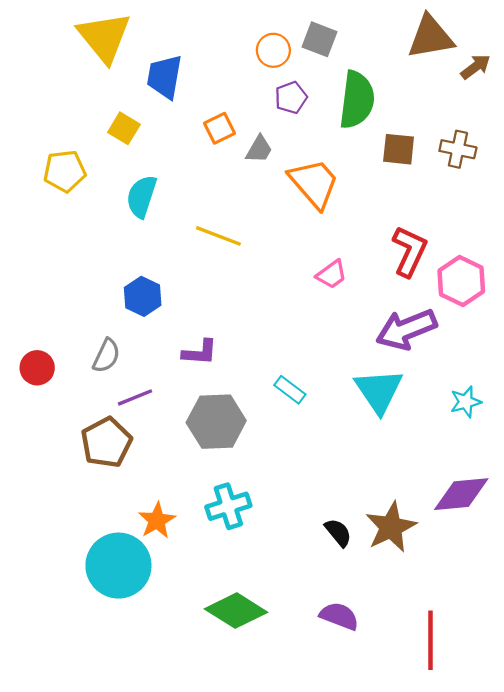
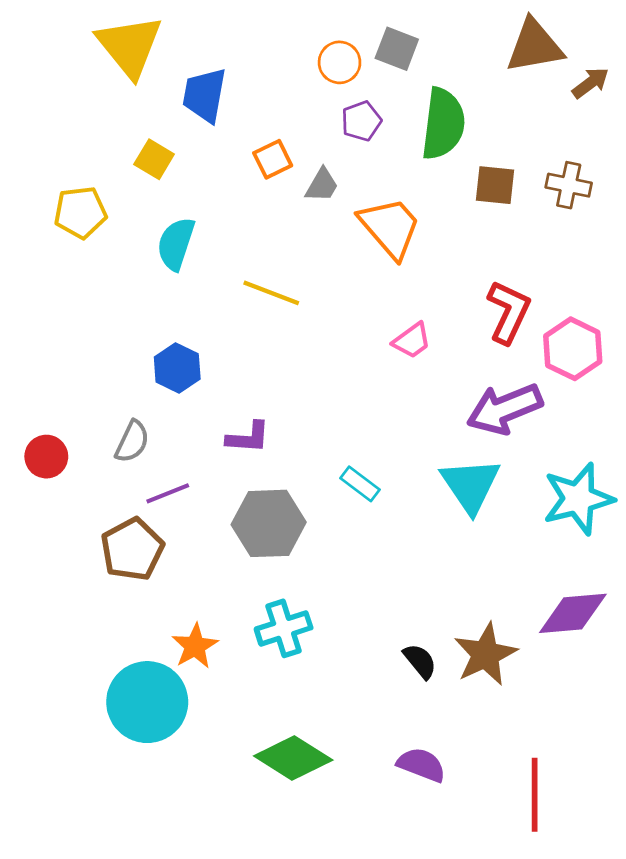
cyan star: (466, 402) -> (578, 499), size x1.8

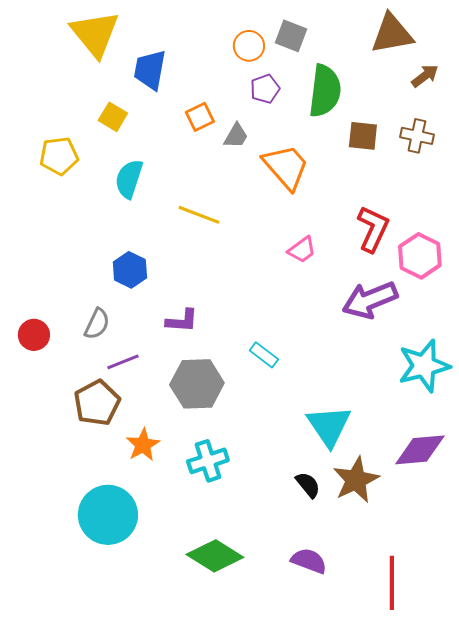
brown arrow: (590, 83) -> (425, 76), moved
cyan triangle: (470, 485) -> (329, 426), moved
orange star: (195, 646) -> (143, 445), moved

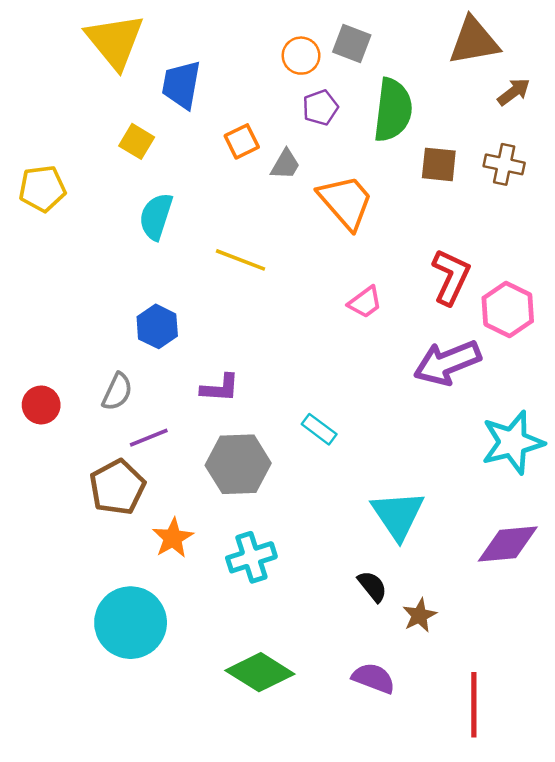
yellow pentagon: (59, 156) -> (42, 189), moved
brown star: (356, 480) -> (419, 615), moved, size x0.6

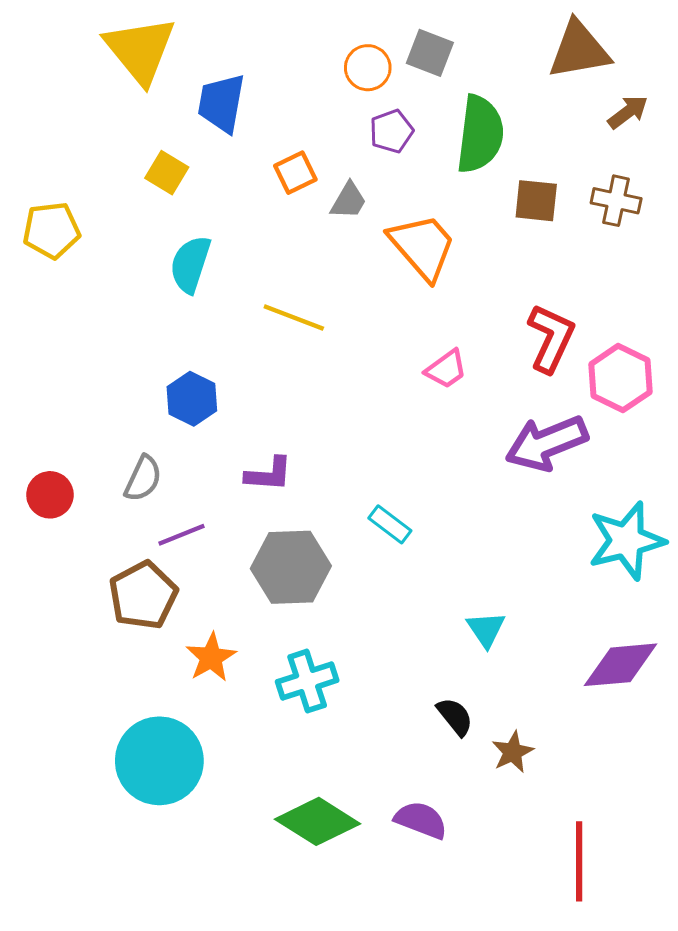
cyan triangle: (398, 515) -> (486, 629), size x0.6
purple semicircle: (374, 678) -> (421, 820), moved

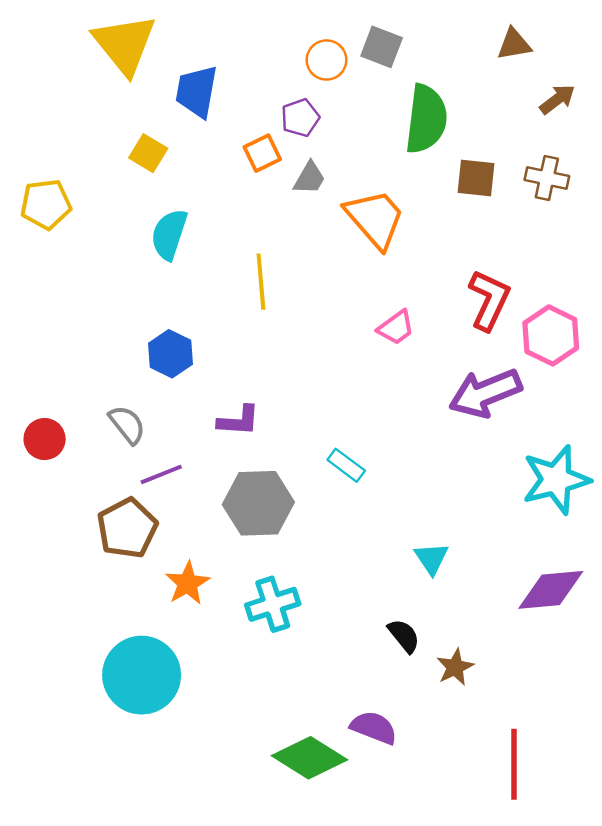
brown triangle: (579, 50) -> (514, 44), size x0.6
purple pentagon: (391, 131) -> (300, 118), moved
yellow line: (294, 317) -> (261, 282), turned 64
gray semicircle: (143, 479) -> (127, 425), turned -63
green diamond: (317, 821) -> (309, 758), moved

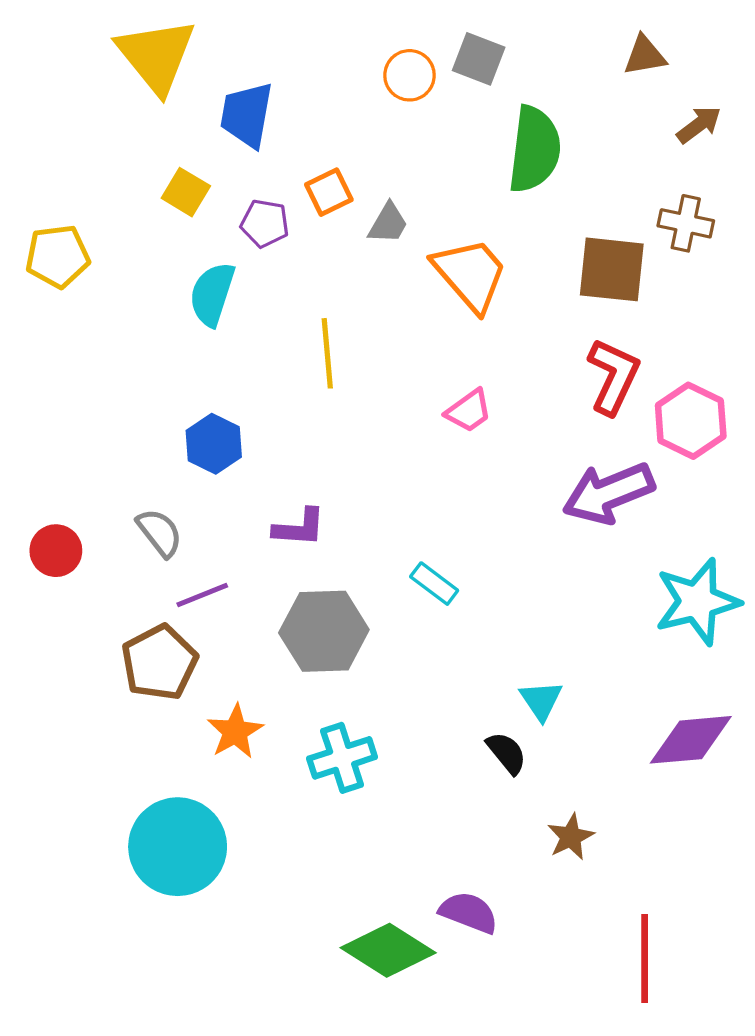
purple pentagon: (300, 118) -> (265, 223), moved, turned 30
brown square: (476, 178) -> (612, 269), moved, size x1.4
pink trapezoid: (396, 328) -> (469, 411), moved
black semicircle: (404, 636) -> (507, 753), moved

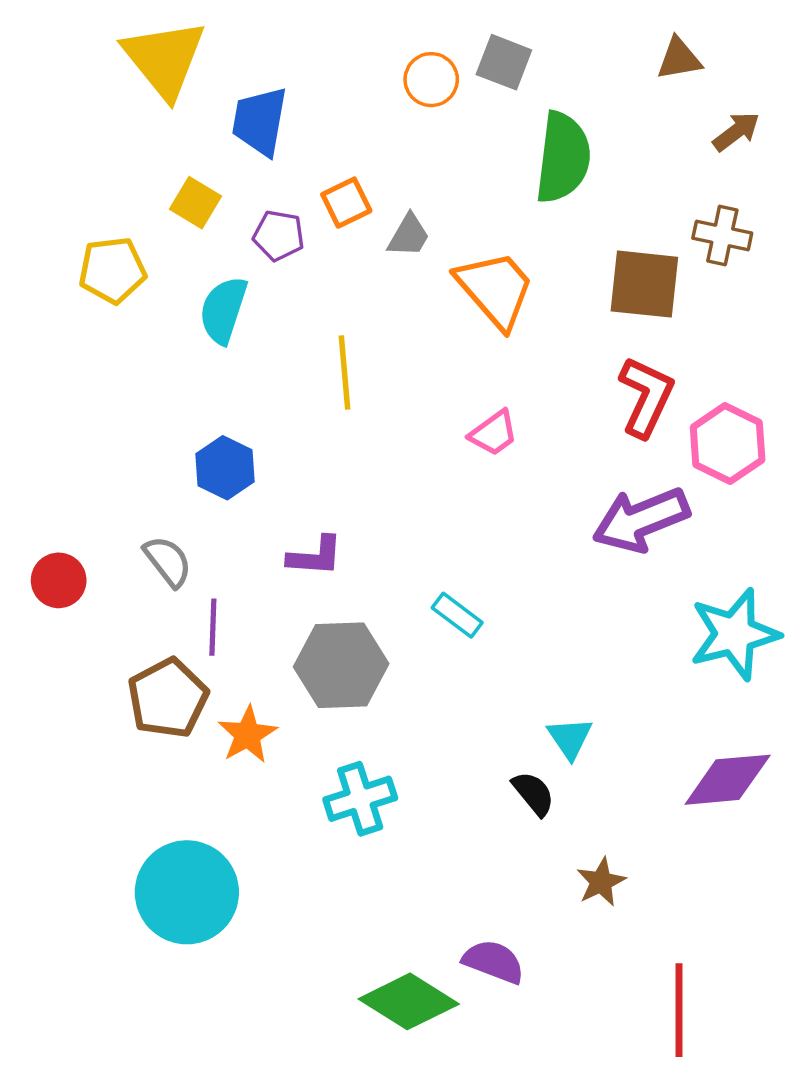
yellow pentagon: (58, 256) -> (112, 270), moved
purple line: (202, 595) -> (213, 627), turned -66
orange star: (235, 732) -> (248, 735), moved

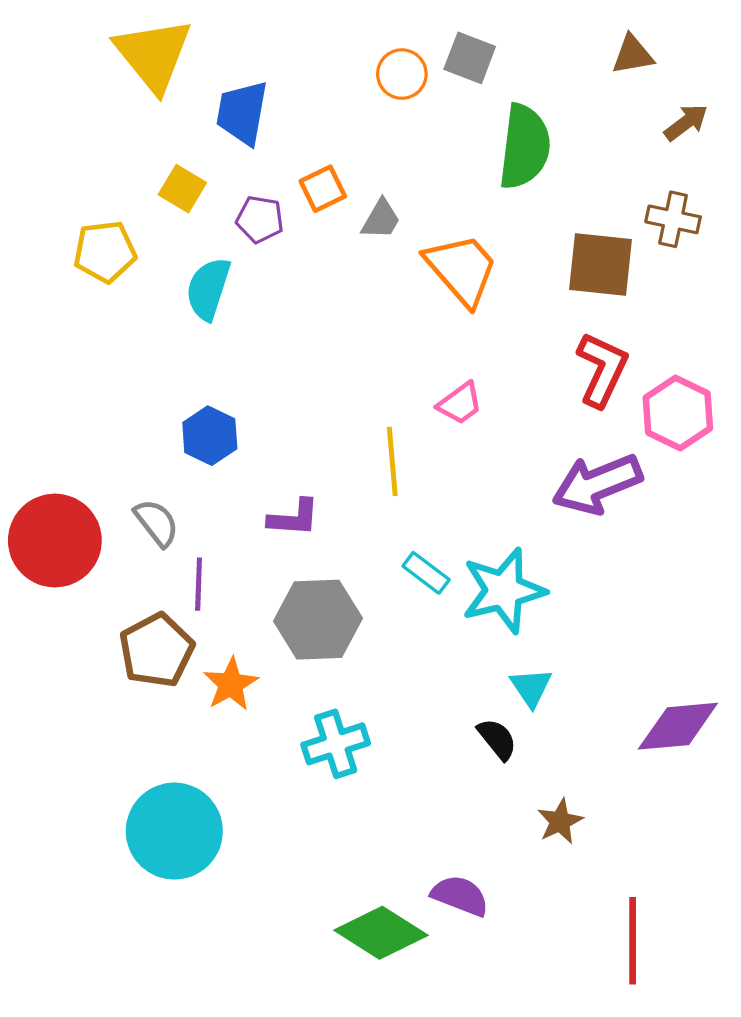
yellow line: (345, 372) -> (392, 461), moved
red circle: (59, 580) -> (55, 541), size x1.8
cyan star: (734, 634) -> (504, 591), moved

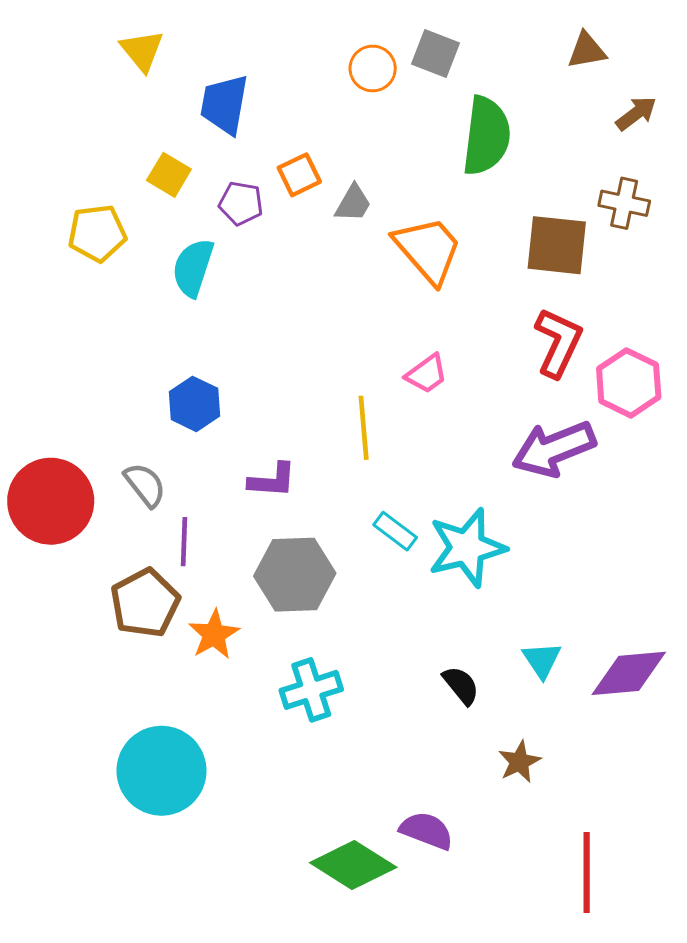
yellow triangle: (153, 55) -> (142, 51), size x0.6
cyan triangle: (531, 687) -> (542, 660), moved

